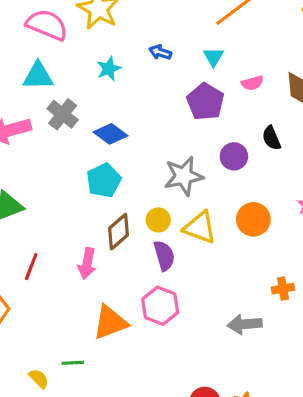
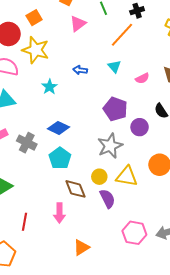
purple pentagon: (205, 102) -> (115, 109), moved
gray cross: (63, 114) -> (27, 143), moved
brown diamond: (119, 232) -> (76, 189), turned -60
pink hexagon: (160, 306) -> (134, 233), moved
orange triangle: (110, 322) -> (81, 247), size x0.7

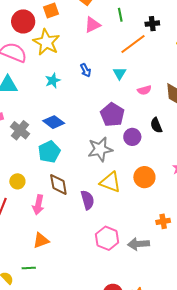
blue arrow: (80, 70) -> (86, 70), turned -136
yellow circle: (99, 177) -> (17, 181), moved
orange triangle: (81, 247) -> (41, 241), moved

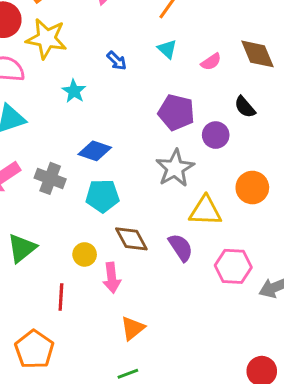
cyan pentagon: (49, 152) -> (102, 196), turned -30
yellow circle: (17, 181) -> (85, 254), moved
pink hexagon: (107, 238) -> (233, 266), moved

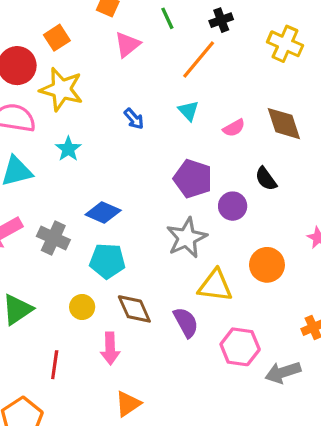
cyan star: (74, 91) -> (68, 149), moved
yellow circle: (85, 254) -> (82, 307), moved

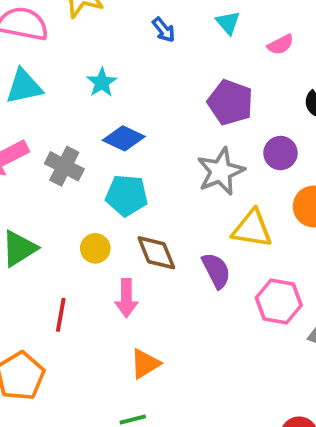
cyan star: (68, 149) -> (102, 82), moved
purple circle: (233, 206) -> (280, 153), moved

